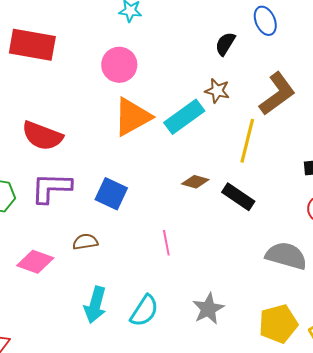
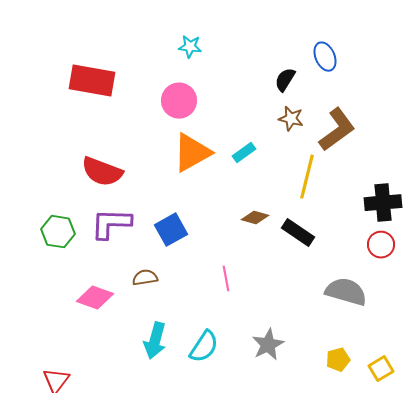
brown star: (217, 91) -> (291, 119), moved
cyan rectangle: (184, 117) -> (244, 153), size x0.6
blue square: (111, 194) -> (171, 230), turned 36
yellow pentagon: (278, 324) -> (338, 360), size x0.6

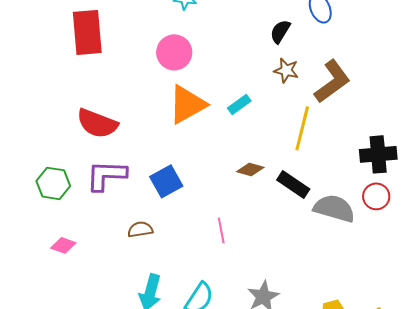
red rectangle: (92, 81) -> (87, 32), turned 75
gray semicircle: (346, 292) -> (334, 208), moved
pink diamond: (95, 298) -> (63, 245), moved, size x0.7

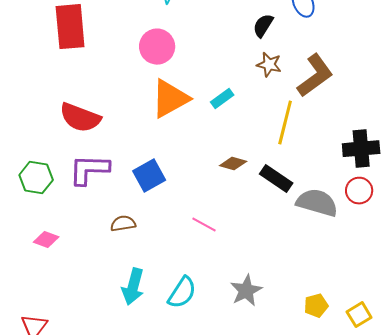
pink line: (221, 230) -> (204, 225), turned -50

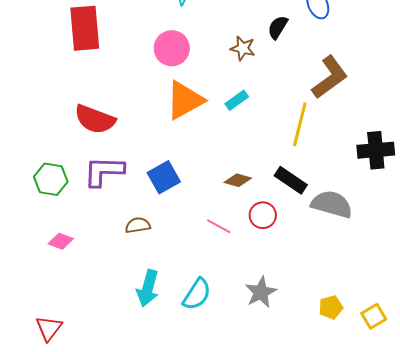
brown star: (269, 65) -> (243, 48), moved
brown diamond: (233, 164) -> (238, 180), moved
red circle: (359, 191) -> (263, 215), moved

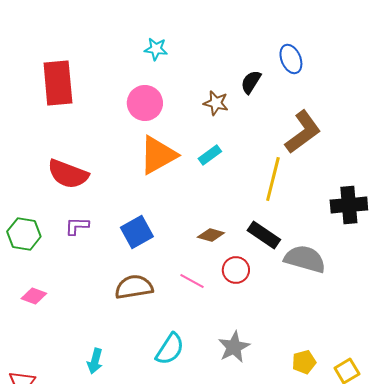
purple L-shape: (104, 171) -> (77, 226), size x0.6
brown semicircle: (138, 225) -> (134, 287), moved, size x1.5
cyan arrow: (148, 288) -> (95, 361), moved, size x0.7

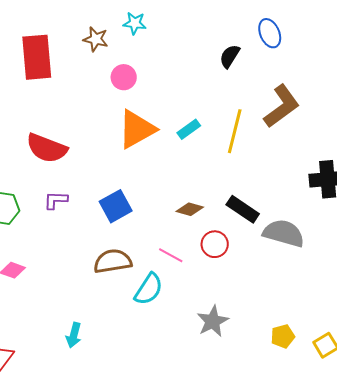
pink circle: (145, 103) -> (124, 77), size x0.7
brown star: (216, 103) -> (96, 39), moved
yellow line: (273, 179) -> (235, 131), moved
cyan semicircle: (170, 349) -> (149, 289), moved

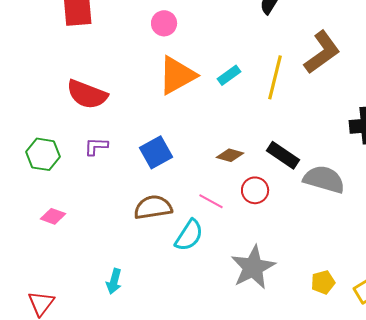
gray star: (213, 321) -> (253, 267), size x1.4

